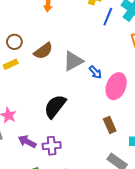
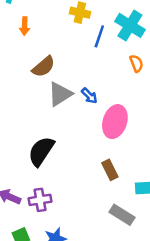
brown semicircle: (43, 51) -> (44, 67), moved
blue arrow: (95, 72) -> (89, 96), moved

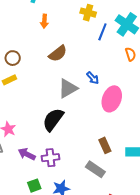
gray triangle: (60, 94) -> (68, 88), moved
brown rectangle: (110, 170) -> (105, 145), moved
gray rectangle: (122, 215) -> (95, 169), moved

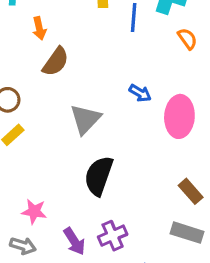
brown semicircle: (58, 54) -> (56, 62), moved
gray triangle: (68, 88) -> (85, 119), moved
purple arrow: (27, 154) -> (74, 241), turned -132

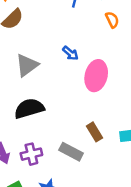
black semicircle: (99, 176) -> (29, 108), turned 44
gray rectangle: (187, 233) -> (71, 152), moved

